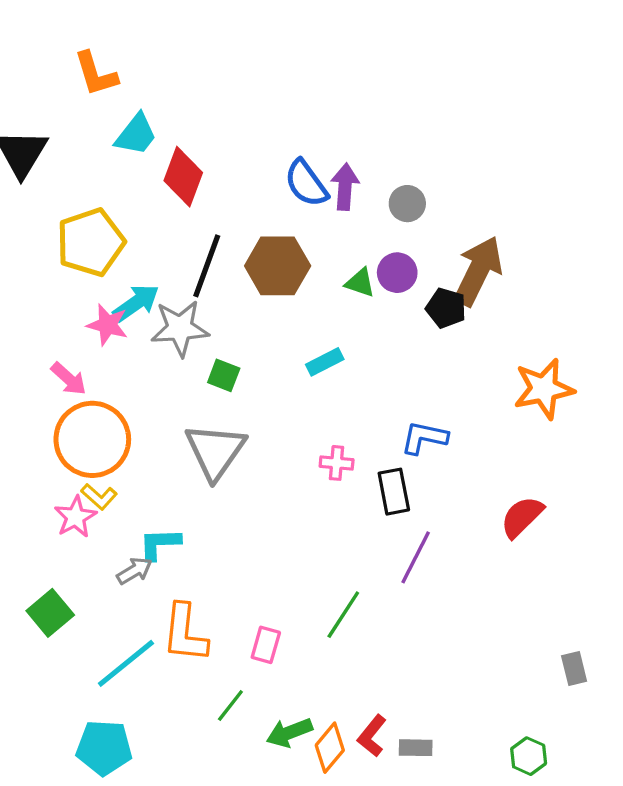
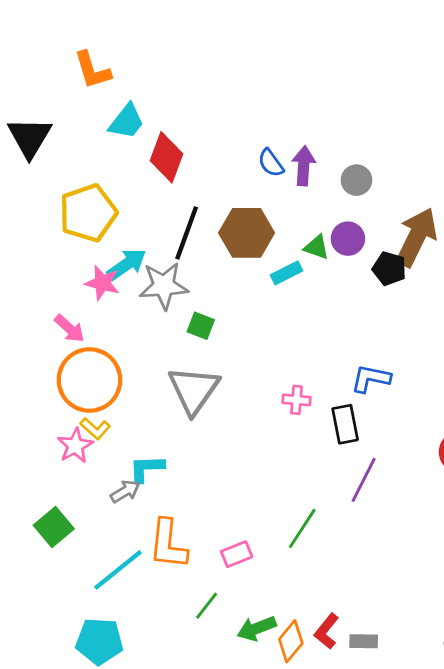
blue semicircle: (306, 183) -> (271, 163), size x0.7
cyan rectangle: (325, 362) -> (287, 273), moved
pink rectangle: (266, 645) -> (237, 554), turned 52

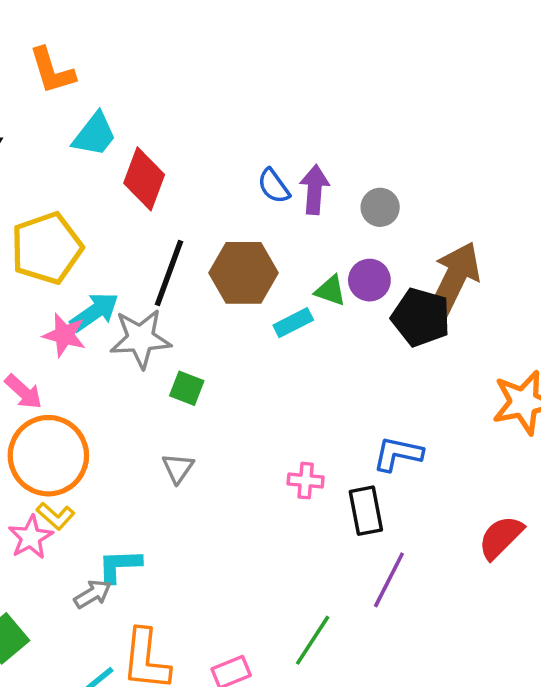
black pentagon: (389, 269) -> (421, 317), size x1.4
gray triangle: (194, 390) -> (178, 468), size x0.5

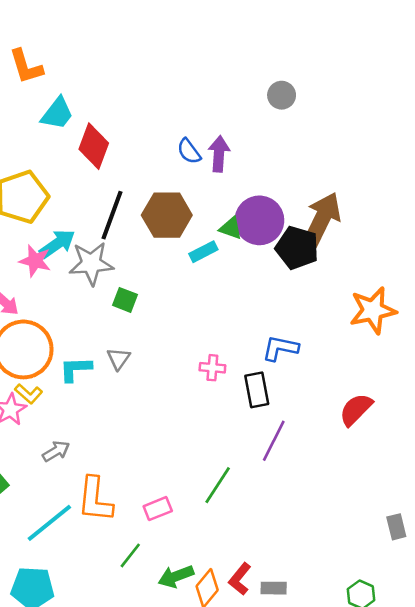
gray circle: (380, 207) -> (282, 95), moved
purple circle: (369, 280) -> (259, 220), size x1.6
cyan L-shape: (119, 566) -> (76, 369), moved

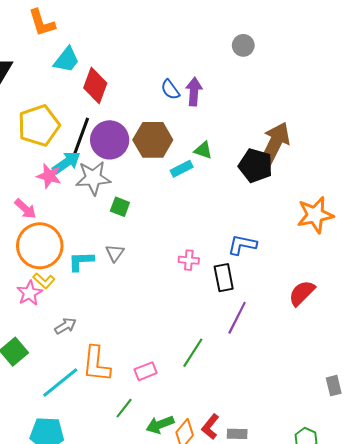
black line: (112, 215) -> (81, 137), moved
purple circle: (259, 220) -> (110, 140), moved

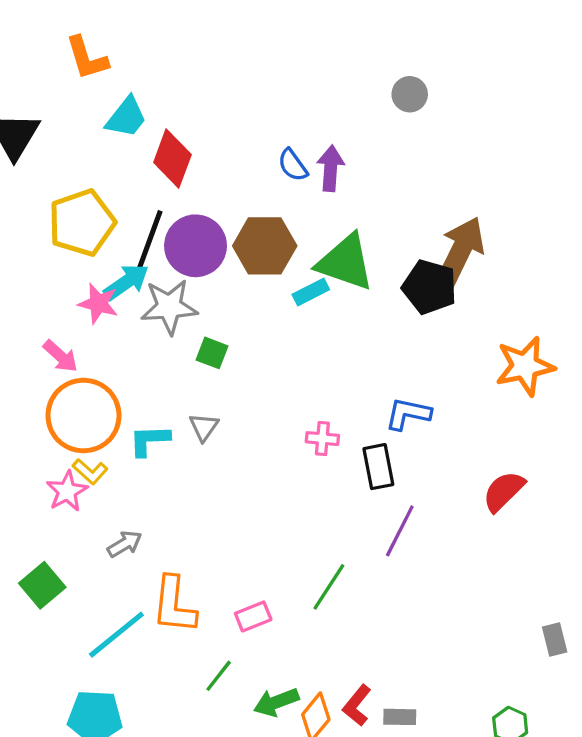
green triangle: (203, 150) -> (345, 262), size x2.0

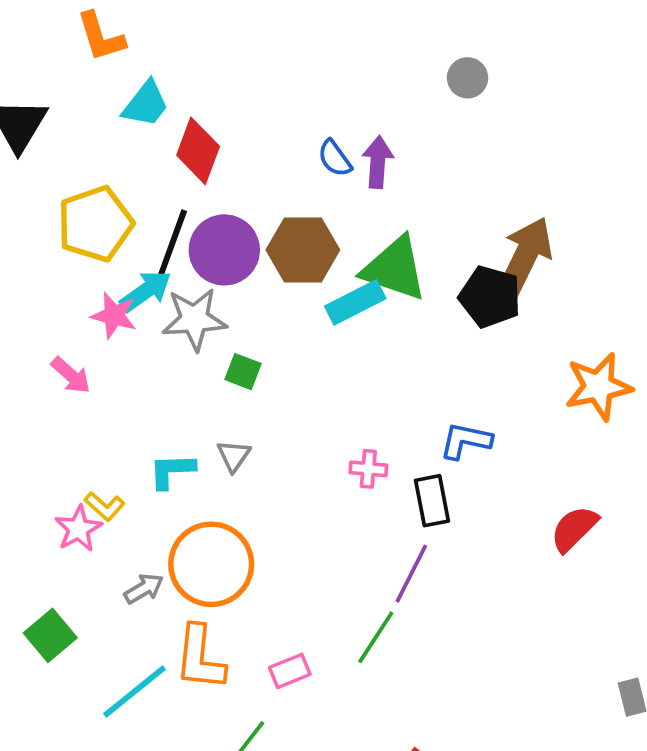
cyan rectangle: (311, 292) -> (355, 302), size x1.4
orange circle: (83, 415) -> (211, 564), moved
purple line: (400, 531) -> (411, 574), moved

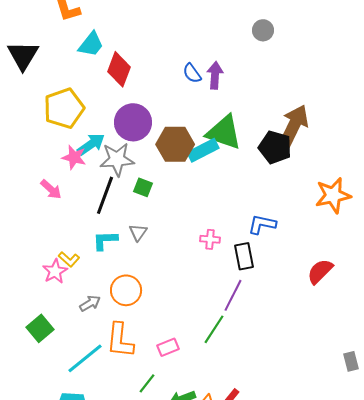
black line: (172, 244) -> (105, 195), moved
brown hexagon: (303, 250) -> (175, 144), moved
orange circle: (211, 564) -> (126, 290), size x0.7

